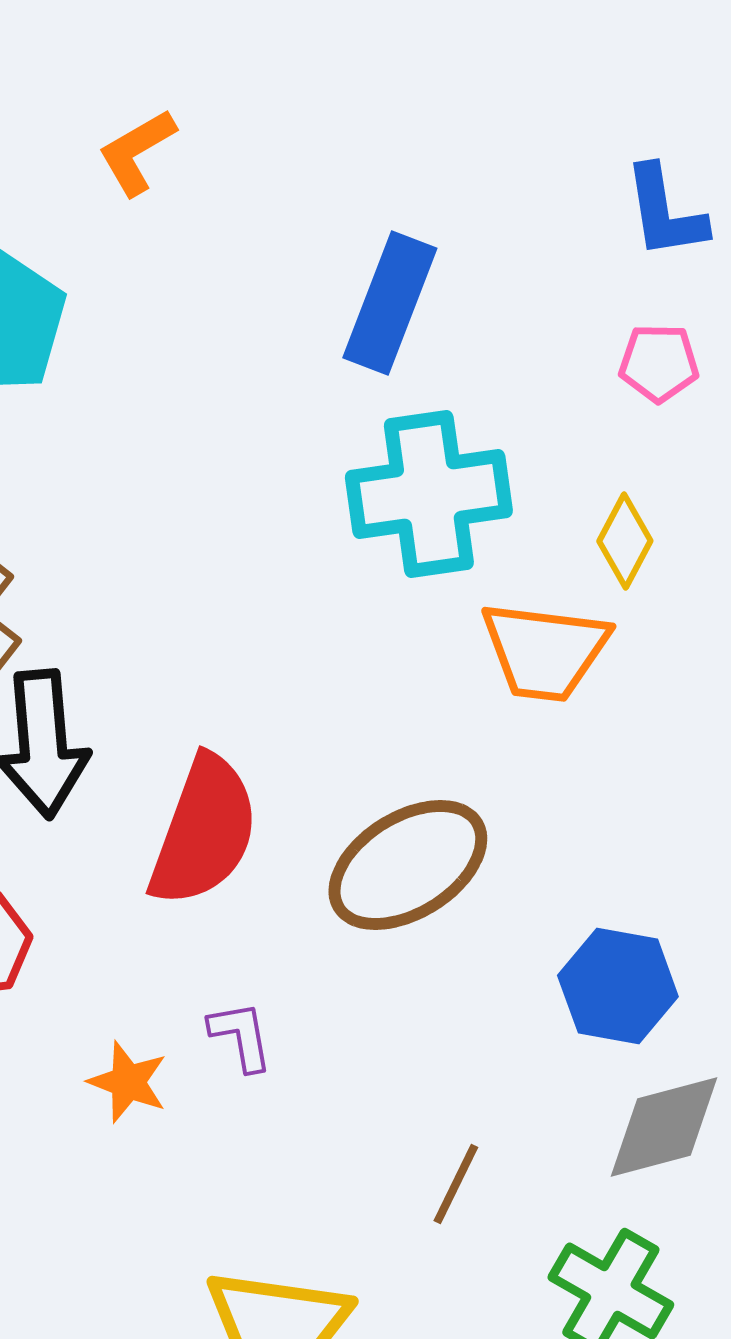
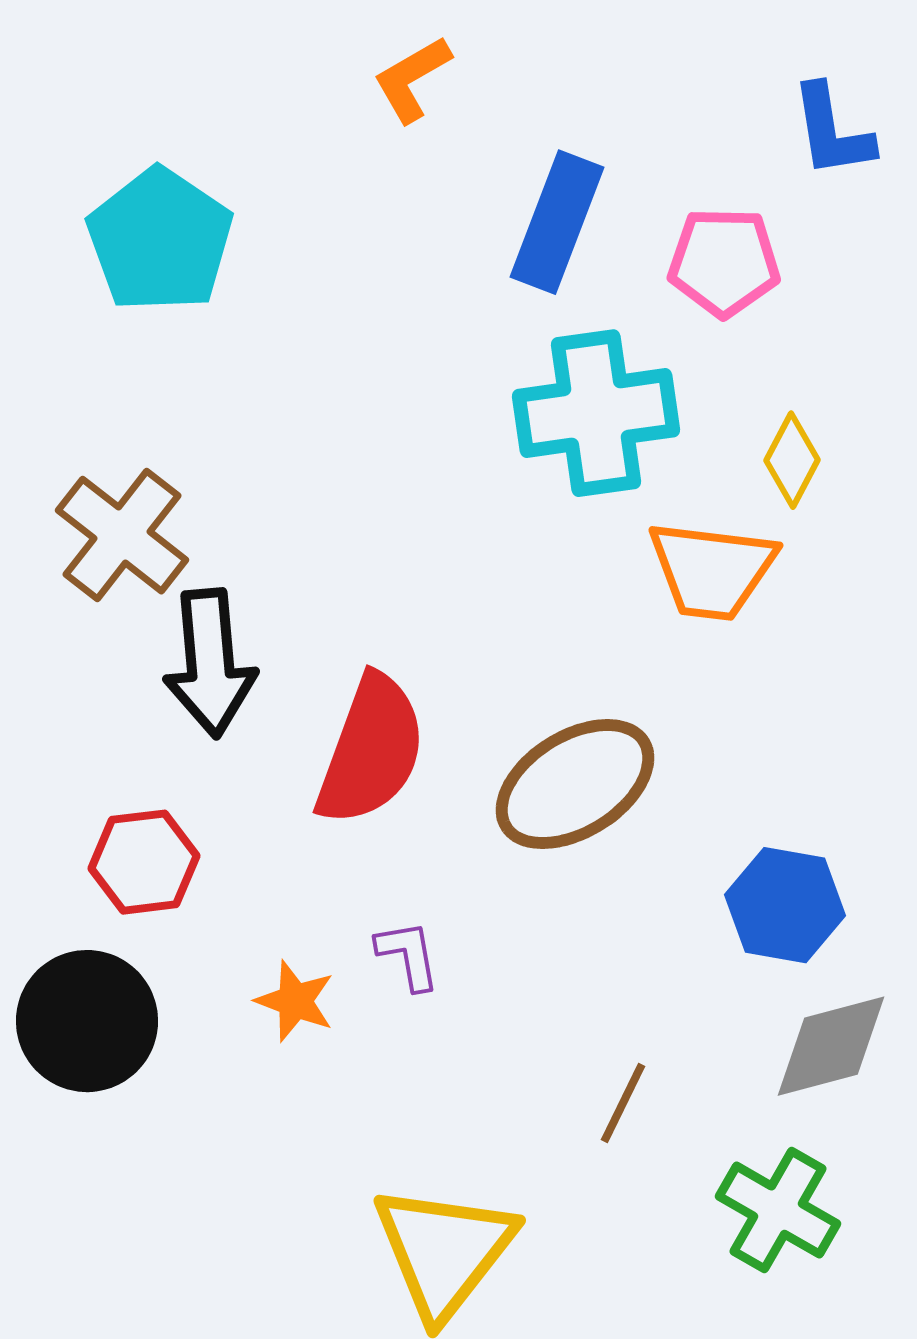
orange L-shape: (137, 152) -> (412, 79), moved
pink pentagon: (659, 363) -> (724, 262), moved, size x1.4

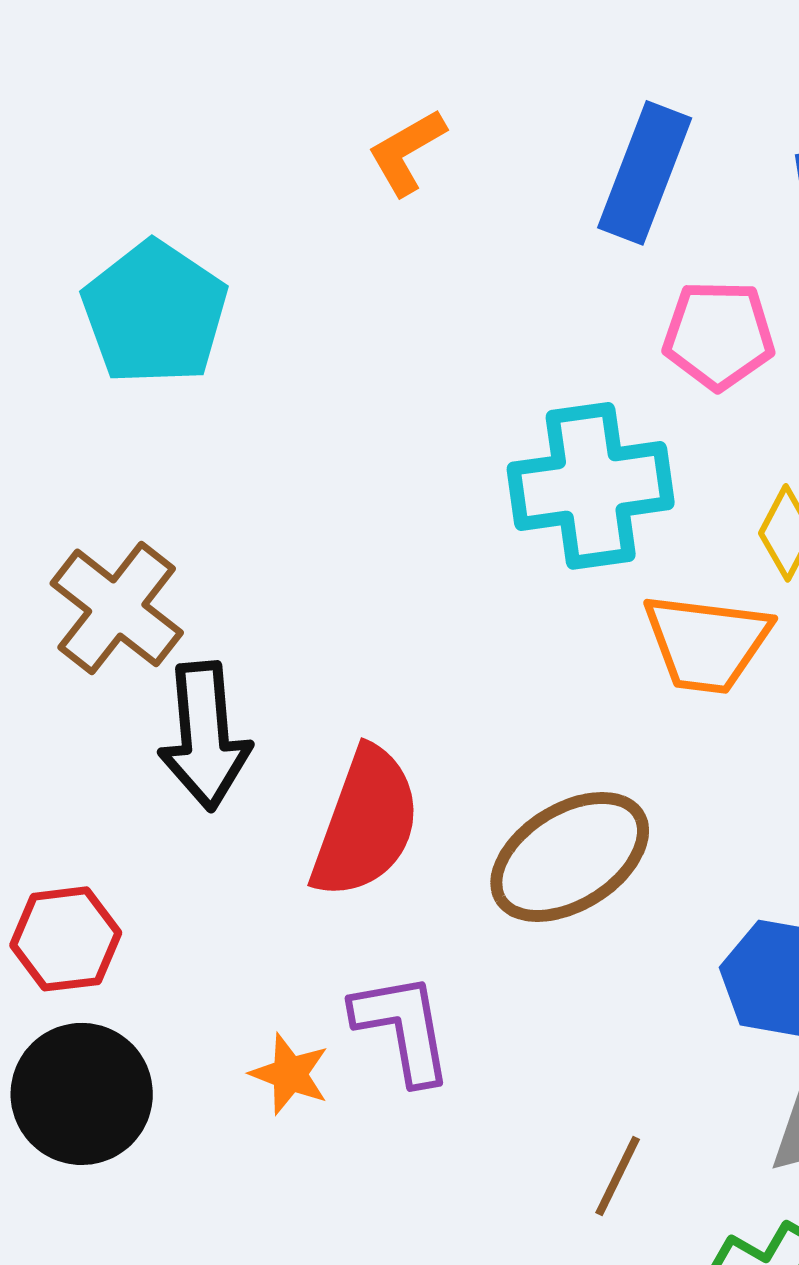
blue rectangle: (557, 222) -> (645, 173), moved
red hexagon: (144, 862) -> (66, 939), moved
purple L-shape: (408, 955) -> (403, 1028), size x1.6

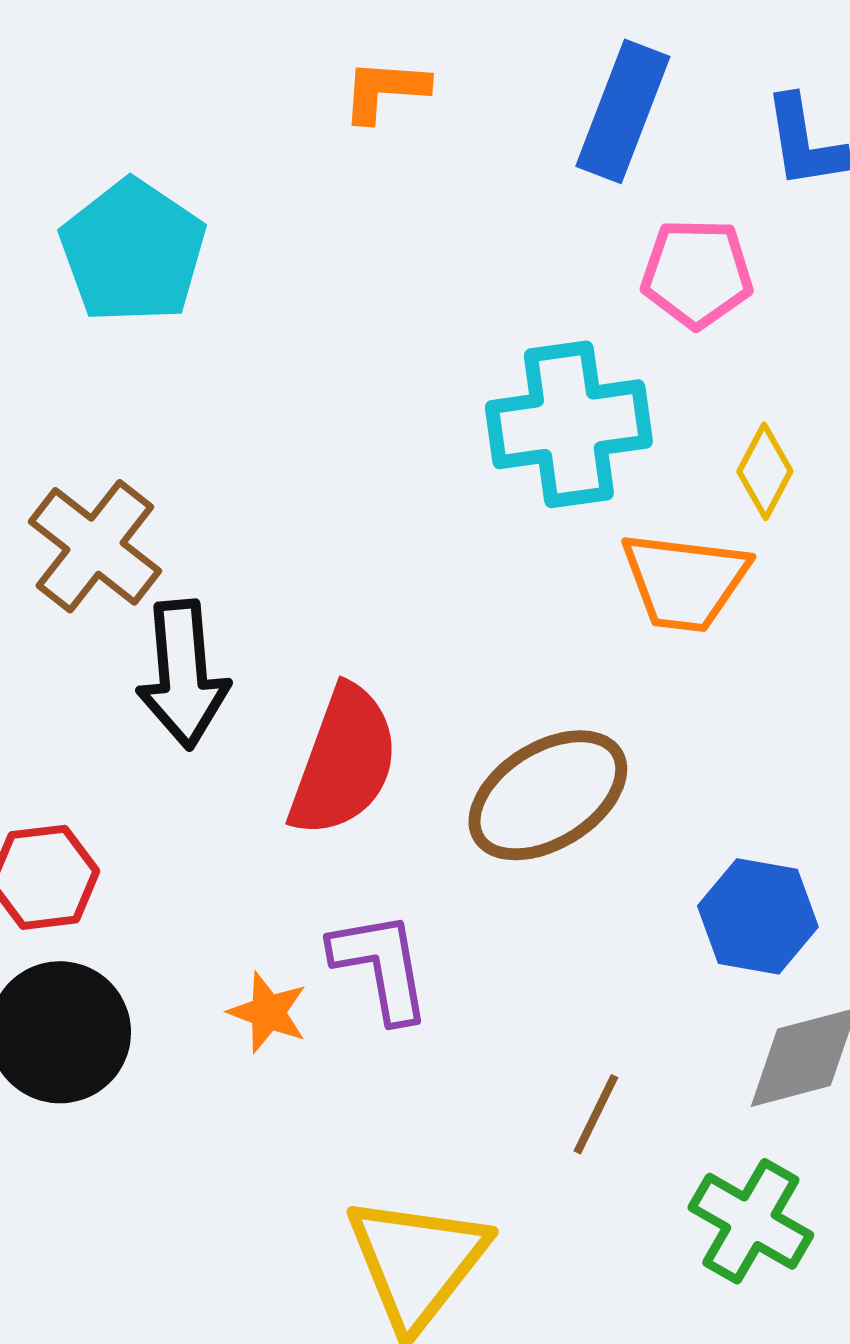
orange L-shape: (407, 152) -> (385, 90), turned 34

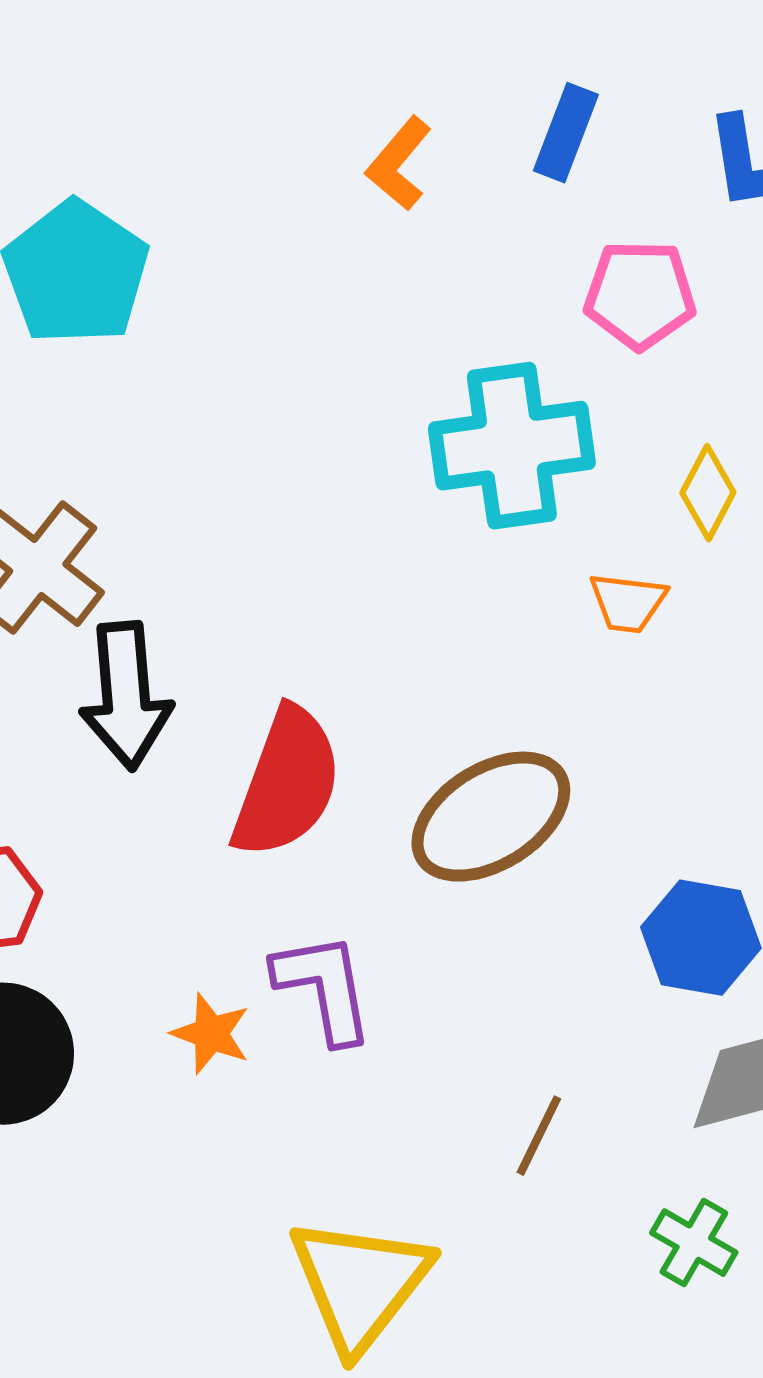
orange L-shape: (385, 90) -> (399, 164), moved, turned -54
blue rectangle: (623, 111) -> (566, 133), size x0.7
orange trapezoid: (685, 581) -> (628, 603), size x0.6
green cross: (751, 1221) -> (694, 1243), size x0.7

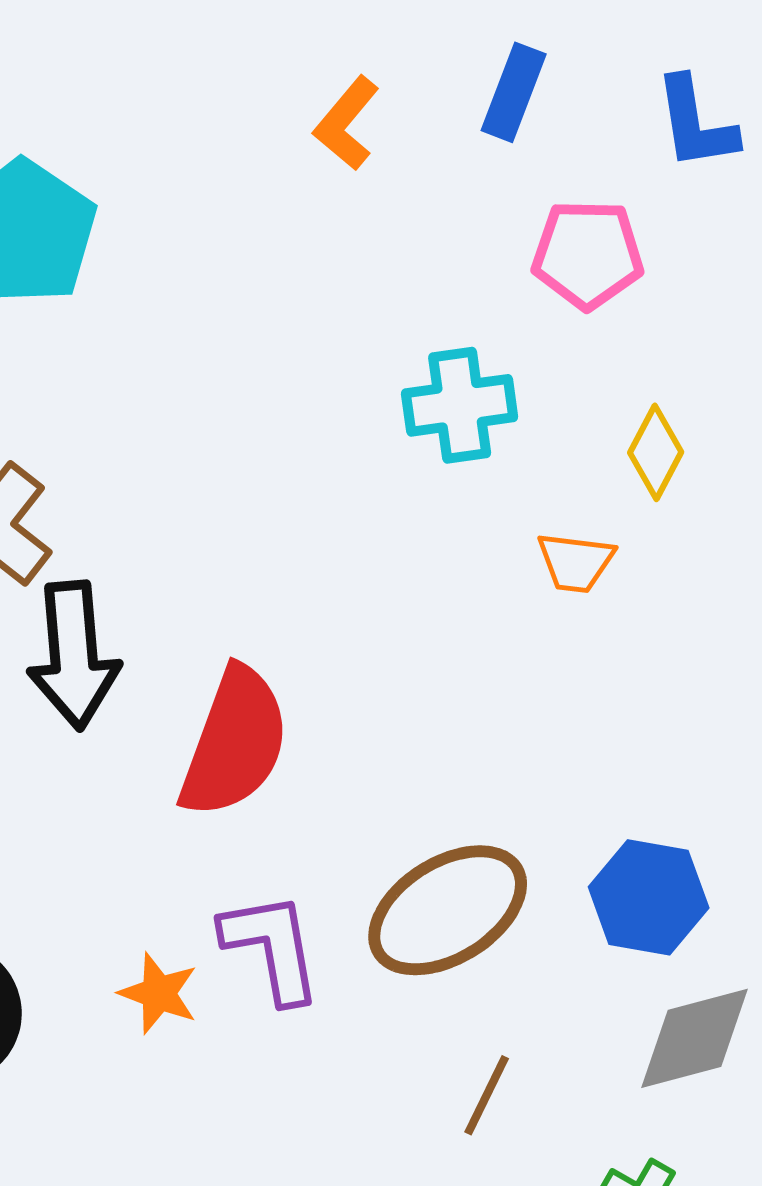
cyan cross: (512, 446) -> (460, 405), size x0.7
brown ellipse: (491, 817) -> (448, 910), moved

